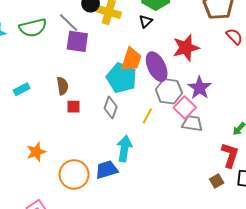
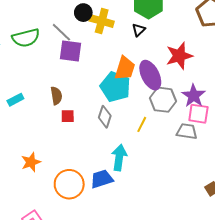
pink square: (185, 108) -> (198, 114), moved, turned -35

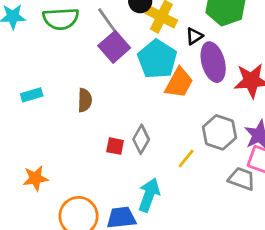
black triangle: (139, 30) -> (194, 36), moved
purple square: (71, 51) -> (114, 47), turned 30
purple ellipse: (150, 75) -> (213, 62), moved
cyan pentagon: (115, 87) -> (157, 59), moved
red square: (68, 116) -> (115, 146), moved

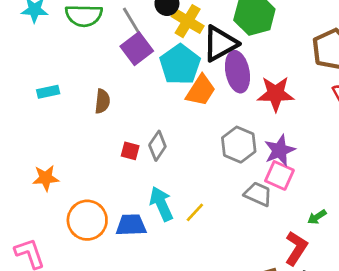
black triangle: (194, 36) -> (220, 44), size x2.0
yellow line: (186, 158) -> (195, 212), moved
cyan arrow: (149, 195) -> (161, 204), turned -48

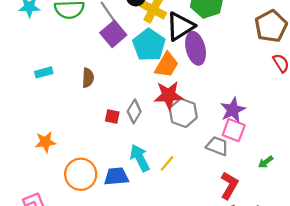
red star: (276, 94) -> (169, 95), moved
gray hexagon: (239, 145) -> (183, 113), moved
red L-shape: (296, 248) -> (229, 186), moved

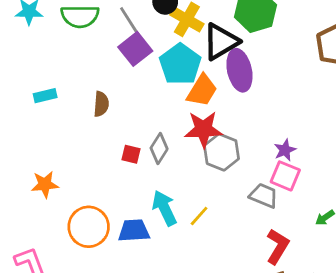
purple star: (233, 110) -> (285, 150), size x0.7

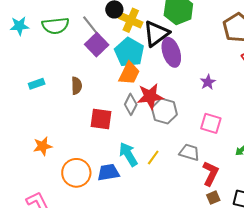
orange trapezoid: (202, 90) -> (129, 73), moved
gray diamond: (159, 148) -> (131, 104), moved
purple star: (285, 150) -> (208, 82), moved
red square: (131, 154) -> (101, 119), size x1.6
gray trapezoid: (264, 196) -> (189, 152), moved

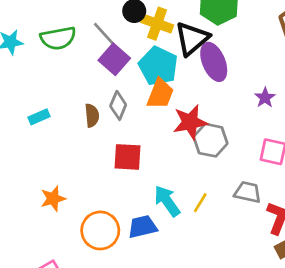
gray diamond: (131, 104) -> (118, 105), moved

